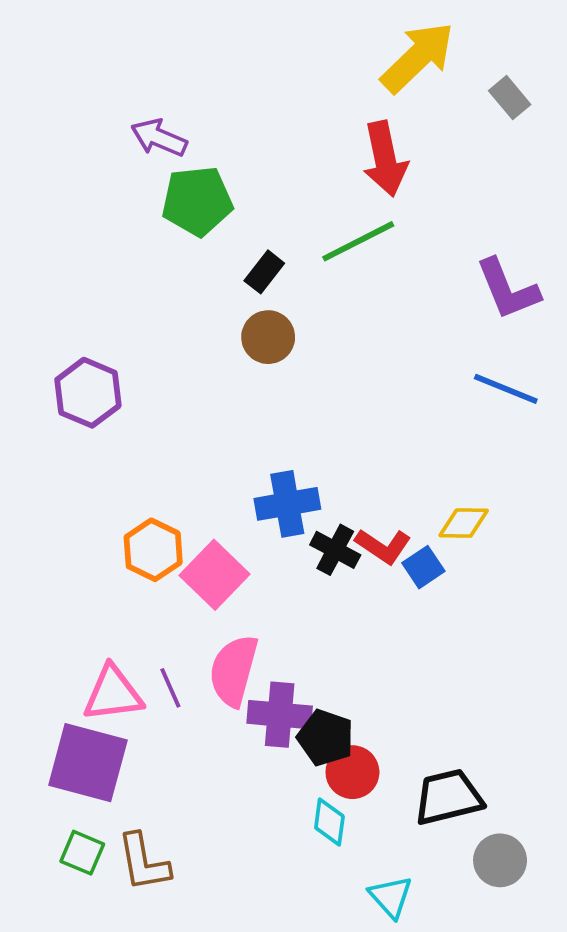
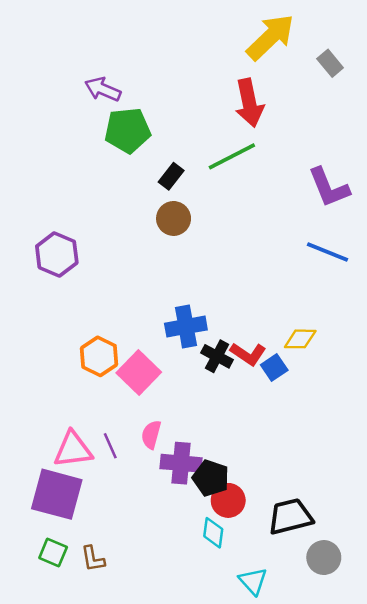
pink semicircle: (234, 671) -> (151, 435), size x0.6
brown L-shape: (144, 862) -> (93, 559), size x0.7

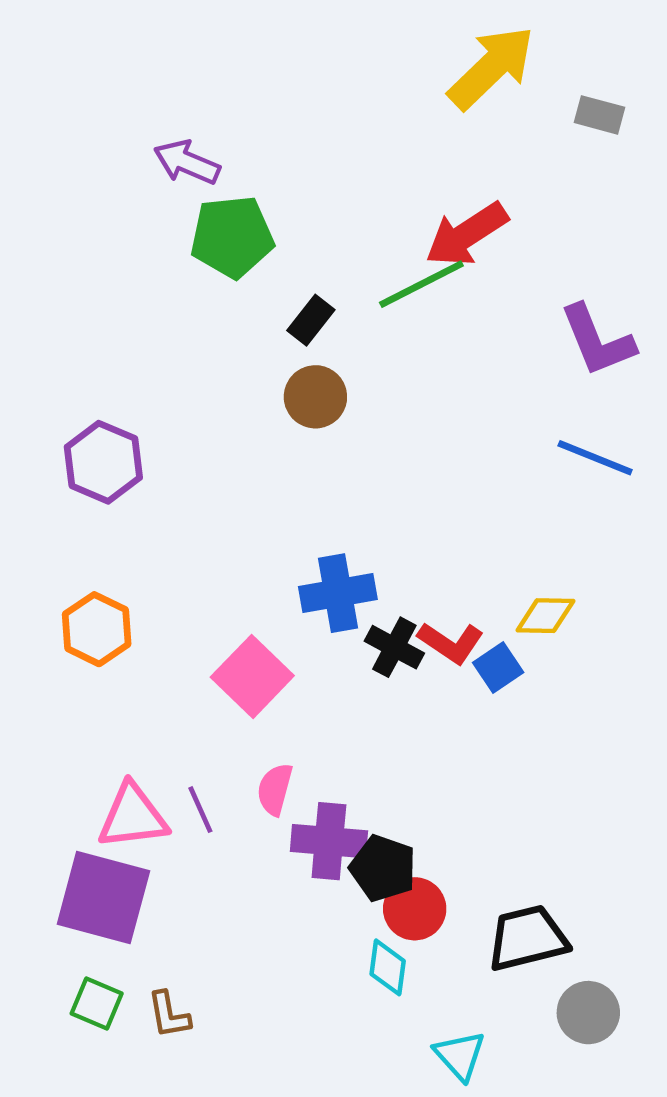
gray rectangle: (330, 63) -> (600, 115), turned -35
red arrow: (249, 103) -> (467, 234), moved, turned 69
orange hexagon: (99, 356) -> (97, 629), moved

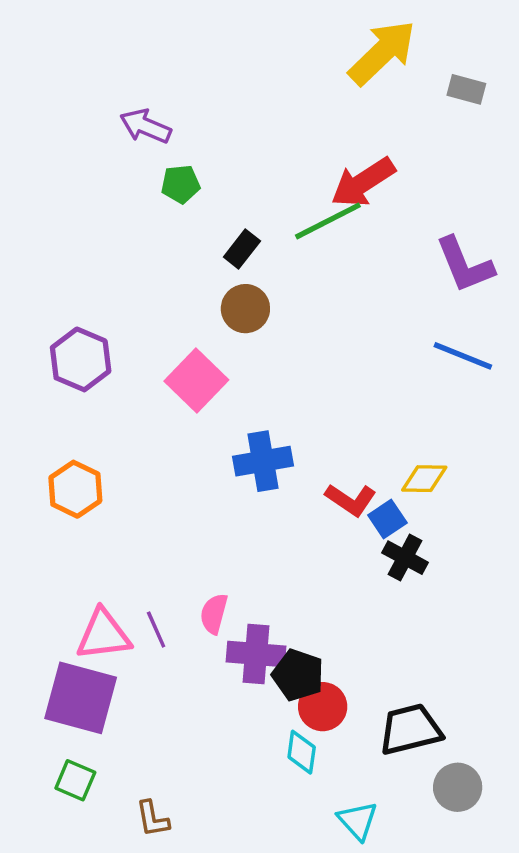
green pentagon: (232, 237) -> (181, 184), size x0.6
black cross: (394, 647) -> (405, 558), moved
pink square: (252, 676) -> (196, 380), moved
brown L-shape: (169, 1015) -> (153, 819), moved

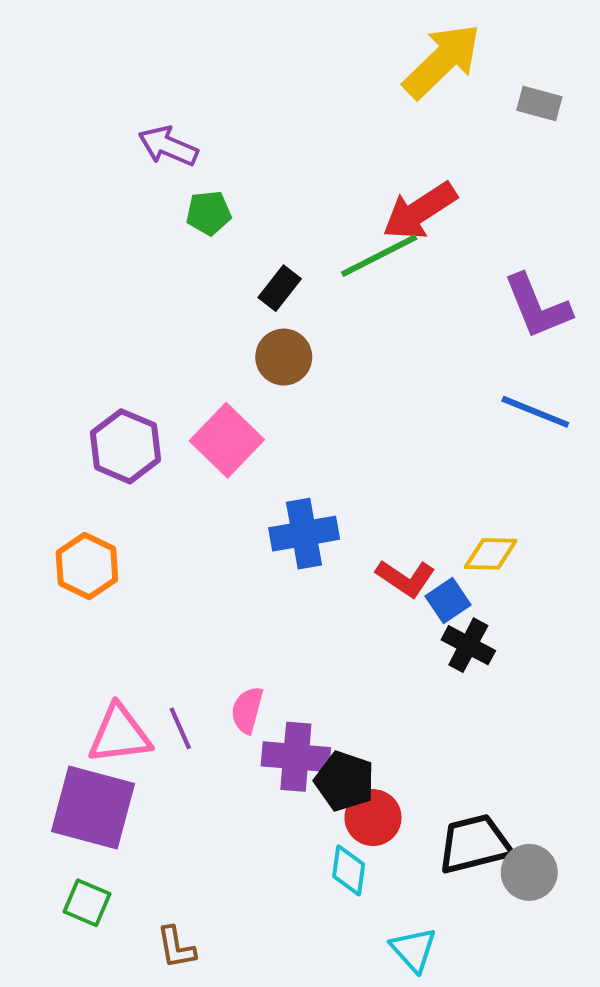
purple hexagon: (81, 359) -> (125, 446), moved
gray circle: (458, 787) -> (529, 872), moved

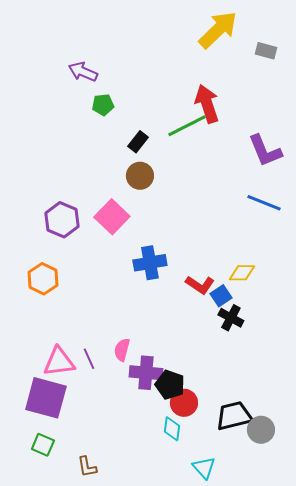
red arrow: (420, 211) -> (207, 104), turned 105

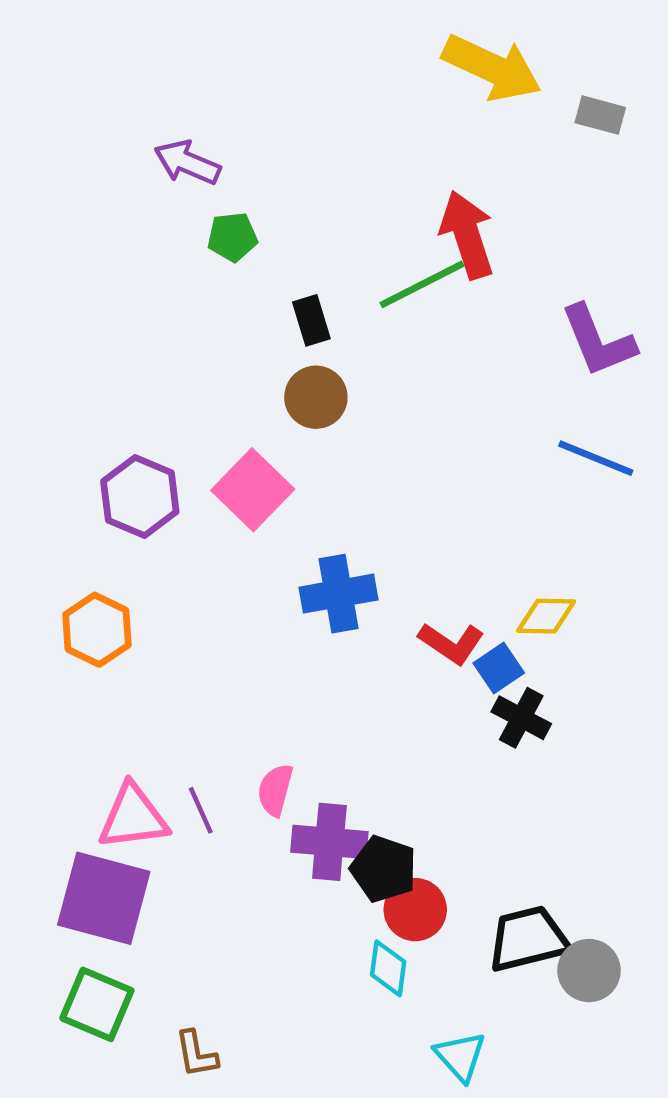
yellow arrow: (218, 30) -> (492, 68), turned 69
black rectangle: (138, 142) -> (311, 320), turned -55
green square: (43, 445) -> (97, 1004), size x1.4

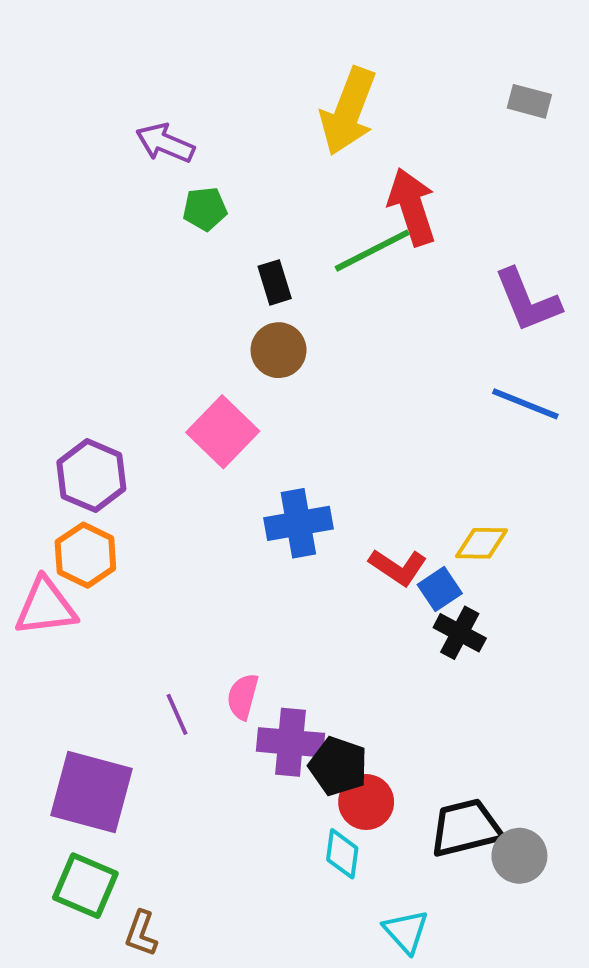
yellow arrow: (492, 68) -> (348, 111), moved, turned 86
purple hexagon: (140, 497) -> (91, 476), moved
pink triangle: (133, 817) -> (46, 607), moved
brown L-shape: (196, 1054) -> (141, 933), moved, turned 30

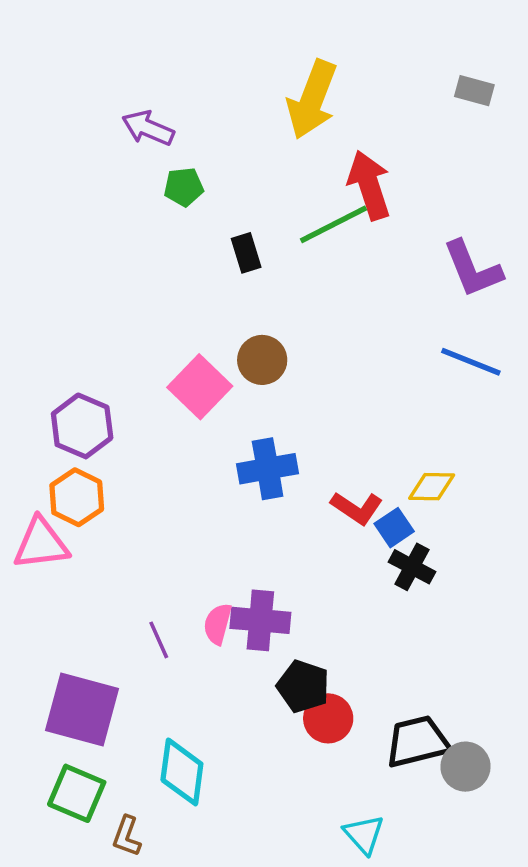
brown circle: (279, 350) -> (262, 360), moved
purple cross: (290, 742) -> (260, 620), moved
cyan diamond: (342, 854) -> (182, 772), moved, size x1.5

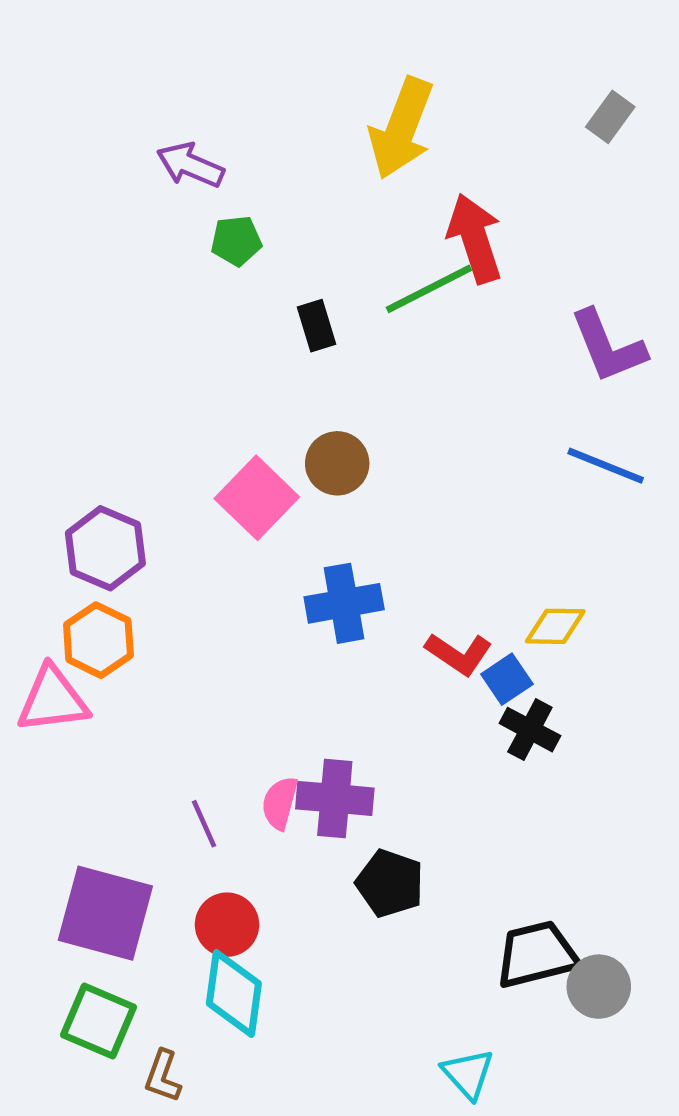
gray rectangle: (474, 91) -> (610, 117), turned -69
red circle: (328, 718) -> (227, 925), moved

